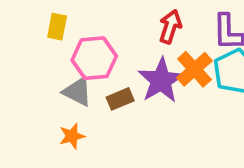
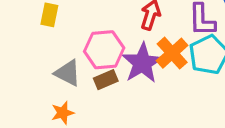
pink hexagon: (94, 58) -> (104, 50), moved

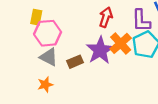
pink hexagon: (104, 50) -> (48, 33), moved

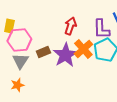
gray triangle: (49, 57) -> (20, 61), turned 36
brown rectangle: (75, 62) -> (43, 52), moved

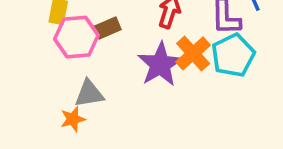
brown rectangle: (43, 52) -> (107, 28), moved
gray triangle: (20, 61) -> (89, 94), moved, turned 48

